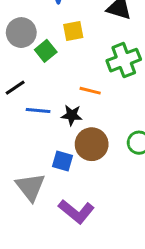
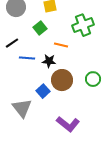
green square: (46, 51) -> (40, 28), moved
blue square: (63, 161) -> (43, 91), turned 32
purple L-shape: (76, 211) -> (68, 124), moved

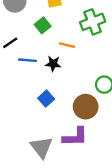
brown circle: (62, 80) -> (86, 107), moved
gray triangle: (22, 108) -> (41, 147), moved
purple L-shape: (68, 124) -> (75, 137), turned -40

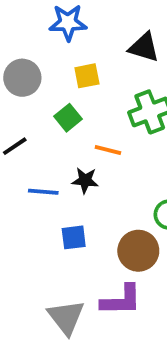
blue line: (28, 60) -> (43, 192), moved
blue square: (46, 99) -> (74, 237), turned 35

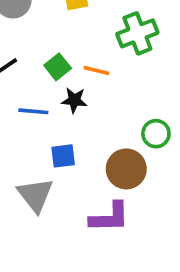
green square: (68, 118) -> (58, 67), moved
gray triangle: (66, 317) -> (35, 195), moved

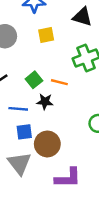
blue square: (63, 156) -> (24, 132), moved
brown circle: (126, 169) -> (47, 144), moved

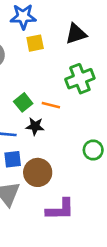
black triangle: (82, 17) -> (76, 34), turned -35
yellow square: (46, 35) -> (35, 43), moved

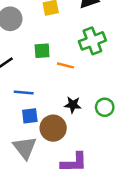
green square: (23, 102) -> (42, 51), moved, turned 35
black star: (35, 126) -> (73, 105), moved

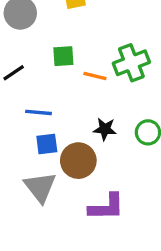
green cross: (92, 41) -> (131, 63), moved

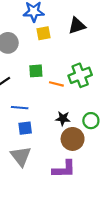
brown circle: (78, 161) -> (73, 139), moved

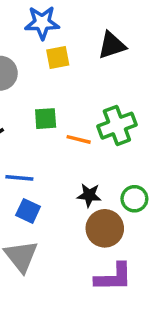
blue square: (25, 128) -> (28, 211), turned 32
purple L-shape: (64, 169) -> (114, 277), moved

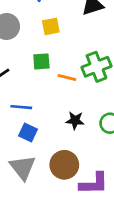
yellow square: (58, 58) -> (51, 26), moved
brown circle: (105, 228) -> (64, 165), moved

